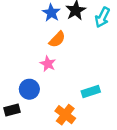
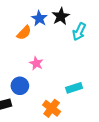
cyan arrow: (102, 17) -> (79, 32), moved
orange semicircle: (57, 39) -> (24, 33), moved

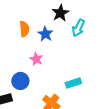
blue star: (39, 18) -> (45, 34), moved
orange semicircle: (24, 33) -> (24, 29), turned -49

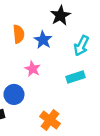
cyan arrow: (78, 28) -> (81, 46), moved
cyan rectangle: (73, 83) -> (76, 77), moved

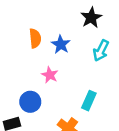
black star: (60, 15) -> (91, 18), moved
cyan rectangle: (76, 77) -> (89, 101), moved, turned -48

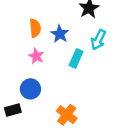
pink star: (50, 75) -> (36, 56), moved
cyan rectangle: (89, 101) -> (76, 58), moved

